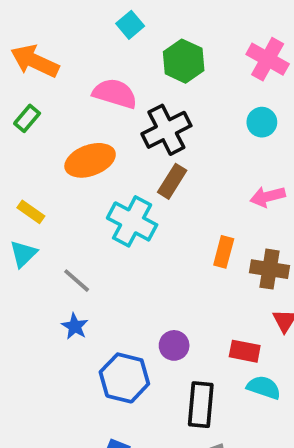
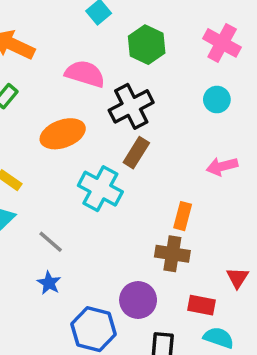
brown cross: (269, 269) -> (172, 254), moved
purple circle: (174, 345) -> (138, 300), size x1.4

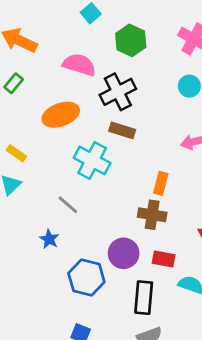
brown rectangle: (136, 153) -> (122, 130), turned 75
gray line: (51, 242) -> (68, 205), moved
red rectangle: (201, 305) -> (164, 259), moved

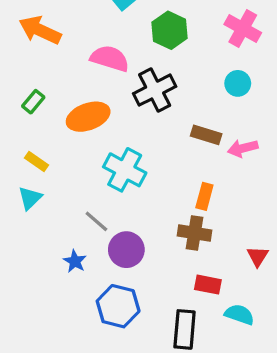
green rectangle: (14, 83) -> (33, 102), moved
brown rectangle: (122, 130) -> (206, 135), moved
purple circle: (124, 253) -> (126, 250), moved

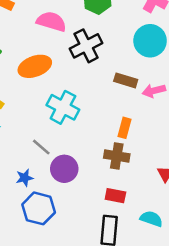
cyan circle: (238, 83) -> (150, 41), size x1.6
blue star: (75, 261) -> (25, 178), turned 30
red rectangle: (208, 285) -> (115, 196), moved
blue hexagon: (118, 306) -> (39, 208), moved

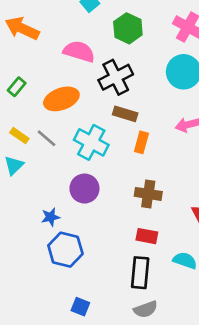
brown rectangle: (126, 80) -> (125, 114), moved
orange rectangle: (124, 128) -> (141, 142), moved
gray line: (41, 147) -> (46, 138), moved
purple circle: (64, 169) -> (84, 189), moved

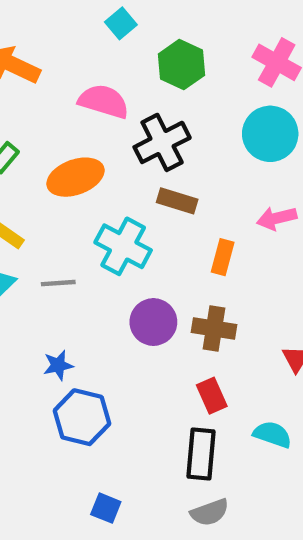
gray line: (46, 138) -> (58, 283), moved, turned -45
orange rectangle: (141, 142) -> (223, 257), moved
purple circle: (84, 189) -> (153, 322), moved
red rectangle: (147, 236) -> (212, 396), turned 55

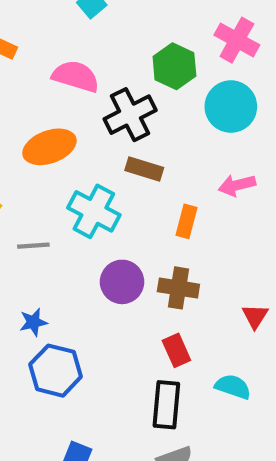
green hexagon: (182, 65) -> (174, 66), moved

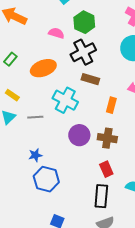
green hexagon: (174, 66) -> (84, 22), moved
pink semicircle: (76, 76) -> (56, 33), size x0.7

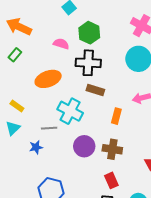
black cross: (83, 52) -> (88, 63), turned 30
green rectangle: (10, 59) -> (15, 55), moved
gray line: (35, 117) -> (49, 128), moved
blue star: (35, 155) -> (36, 147), moved

